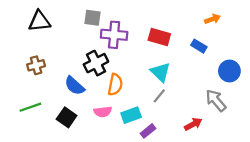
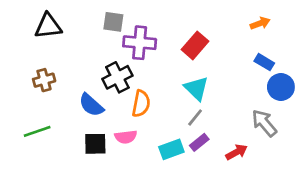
red rectangle: (159, 37) -> (195, 45), turned -65
blue rectangle: (199, 46) -> (264, 62), moved
cyan rectangle: (131, 115) -> (171, 149), moved
black square: (67, 117) -> (95, 144), moved, turned -36
purple rectangle: (148, 131) -> (199, 142), moved

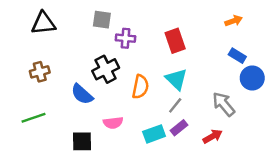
purple cross: (140, 43) -> (125, 38), size x0.7
red rectangle: (195, 45) -> (175, 41), turned -60
orange semicircle: (141, 104) -> (140, 87), moved
gray arrow: (264, 123) -> (224, 104), moved
black square: (95, 144) -> (82, 141), moved

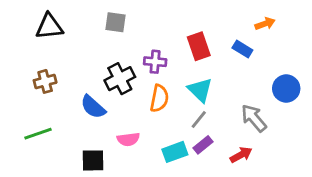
purple cross: (125, 38) -> (155, 62), moved
blue rectangle: (237, 56) -> (242, 49), moved

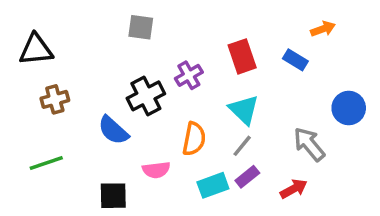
black triangle: (49, 26) -> (36, 50), moved
purple cross: (155, 62) -> (189, 75), turned -35
orange semicircle: (159, 98) -> (194, 139), moved

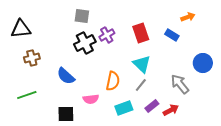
purple cross: (189, 75) -> (107, 35), moved
black cross: (146, 96) -> (85, 43), moved
purple rectangle: (247, 177) -> (152, 106), moved

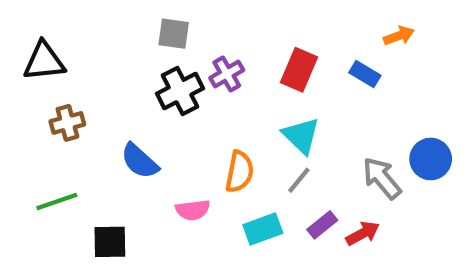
red rectangle: (141, 33) -> (299, 70), turned 42
blue circle: (203, 63) -> (431, 159), moved
black square: (66, 114) -> (110, 242), moved

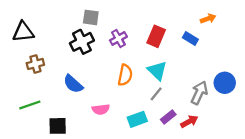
black cross: (180, 91) -> (82, 42), moved
orange semicircle: (239, 172) -> (125, 75), moved
gray arrow: (382, 178) -> (199, 93), turned 65

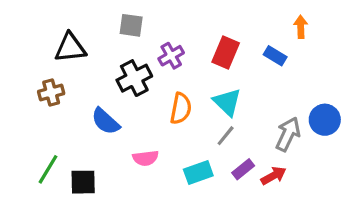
orange arrow: (208, 19) -> (301, 27), turned -72
black triangle: (23, 32) -> (70, 48), moved
black cross: (82, 42) -> (134, 78), moved
green line: (30, 105) -> (48, 169), moved, turned -40

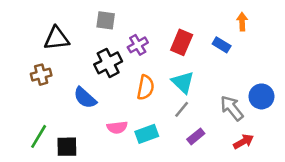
gray arrow: (288, 134) -> (232, 108), turned -64
cyan rectangle: (198, 173) -> (147, 134), moved
red arrow: (274, 176) -> (243, 142), moved

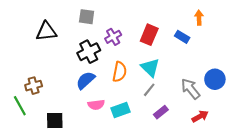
brown cross: (41, 75) -> (34, 86), moved
blue semicircle: (85, 98) -> (86, 80), moved, turned 96
green line: (39, 136) -> (20, 106), moved, turned -60

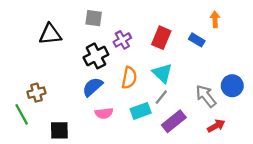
cyan rectangle: (121, 110) -> (141, 111), moved
purple rectangle: (161, 112) -> (174, 121), size x1.5

